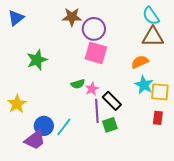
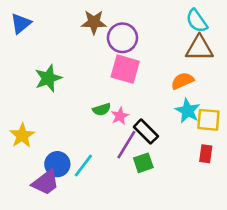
purple line: (97, 111) -> (126, 145), turned 35

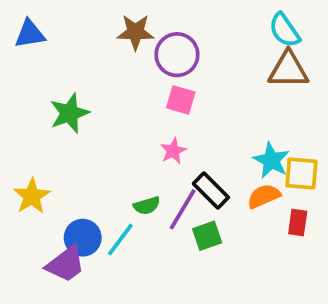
blue triangle: (21, 23) -> (30, 34), turned 30
pink square: (125, 69) -> (181, 100), size x0.7
orange semicircle: (182, 81) -> (264, 196), moved
green semicircle: (102, 109) -> (147, 206), moved
pink star: (120, 116) -> (173, 151), moved

